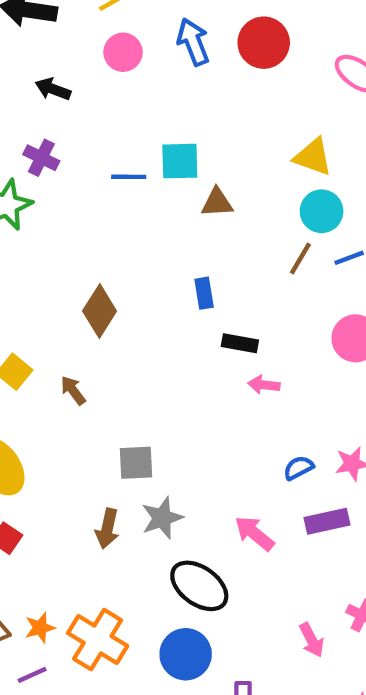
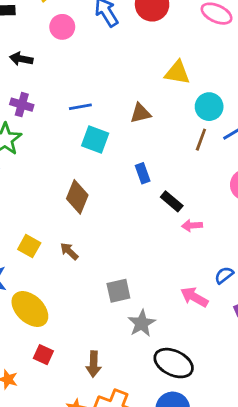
yellow triangle: (313, 157) -> (177, 73), moved
cyan square: (180, 161) -> (95, 139), moved, turned 32
black rectangle: (240, 343) -> (172, 201), turned 40
brown arrow: (107, 529) -> (94, 364), moved
pink arrow: (254, 533) -> (194, 297), moved

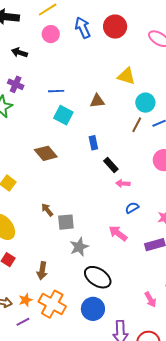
brown diamond: (77, 197) -> (46, 153), turned -70
brown arrow: (69, 251) -> (47, 210), moved
blue semicircle: (224, 275) -> (132, 208), moved

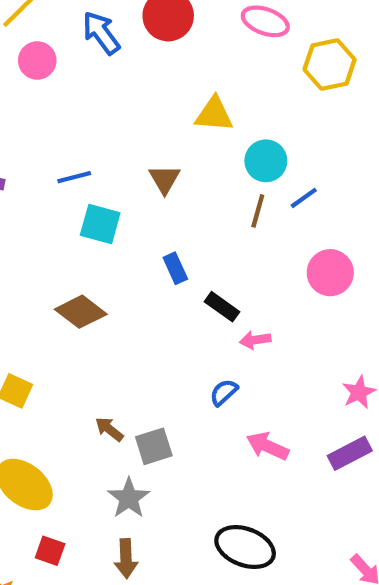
brown triangle: (97, 101) -> (165, 179), turned -42
blue semicircle: (132, 208) -> (224, 392), moved
gray star: (79, 247) -> (129, 498), moved

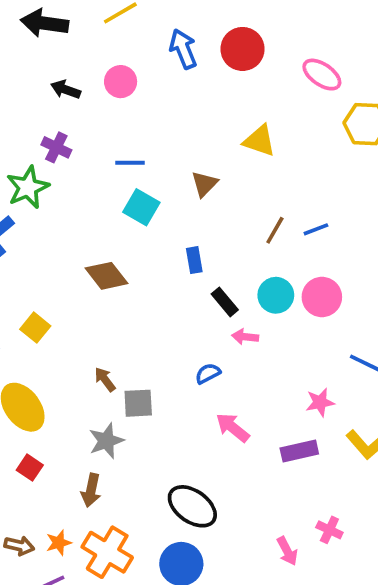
pink circle: (37, 60) -> (121, 82), moved
cyan circle: (266, 161) -> (276, 295), moved

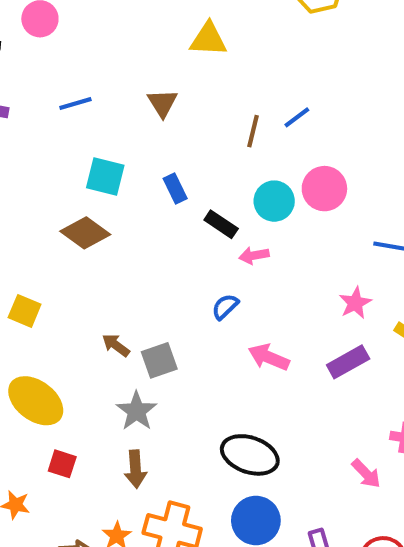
cyan square: (141, 207) -> (105, 176), moved

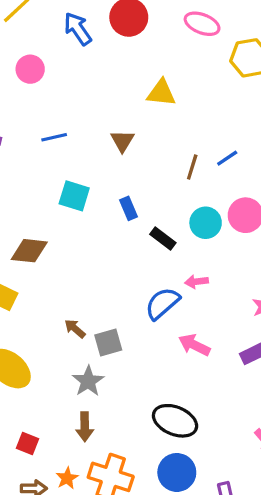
brown diamond: (85, 233) -> (29, 251), moved, turned -33
pink arrow: (254, 255) -> (197, 282), moved
blue semicircle: (225, 307) -> (162, 303), size x1.6
red square: (62, 464) -> (27, 444), moved

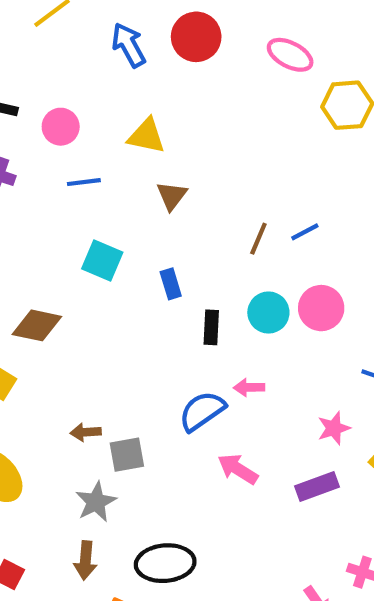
pink circle: (30, 69) -> (61, 127), moved
yellow triangle: (161, 93) -> (146, 136), moved
black rectangle: (163, 239) -> (211, 327), turned 50
brown arrow: (75, 329) -> (86, 432), turned -50
black ellipse: (175, 421) -> (165, 563), moved, turned -33

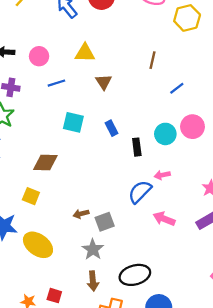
brown line: (258, 239) -> (152, 60), moved

